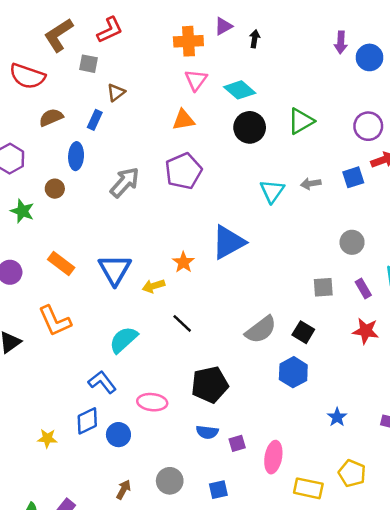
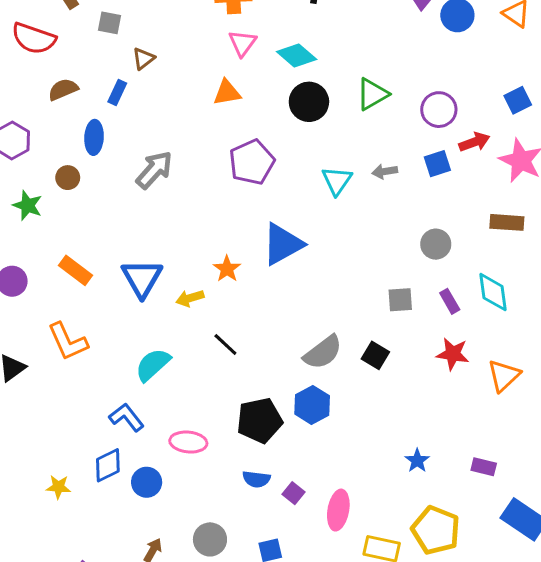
purple circle: (368, 126) -> (439, 110), moved
purple pentagon: (183, 171) -> (252, 162), moved
blue hexagon: (293, 372) -> (312, 405), moved
purple square: (237, 443) -> (293, 493), turned -35
yellow pentagon: (352, 473) -> (436, 530), size x1.4

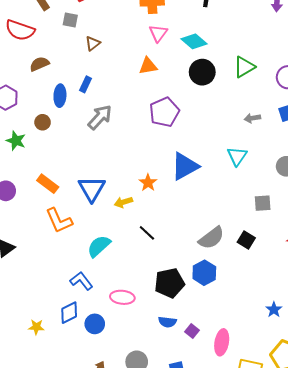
blue rectangle: (117, 93) -> (86, 84), moved
cyan triangle: (337, 181) -> (237, 156), moved
orange L-shape: (68, 342) -> (59, 221), moved

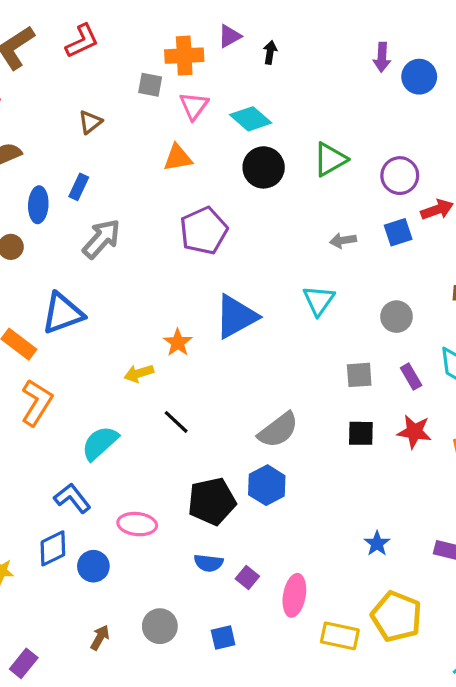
gray square: (70, 20) -> (150, 85), moved
blue triangle: (92, 189) -> (63, 313), moved, turned 40
orange L-shape: (59, 221) -> (37, 402), turned -124
black square: (246, 240) -> (361, 433), moved, turned -30

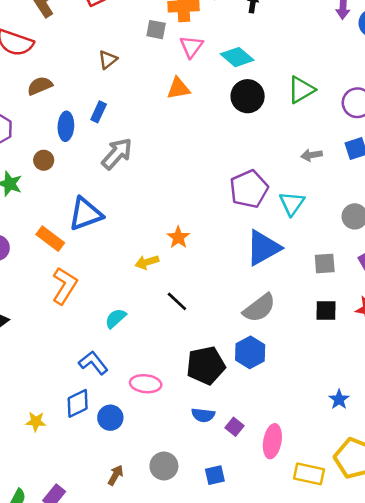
purple pentagon: (204, 231) -> (249, 189), moved
blue triangle: (236, 317) -> (263, 248), moved
cyan semicircle: (100, 443) -> (116, 318), size x0.7

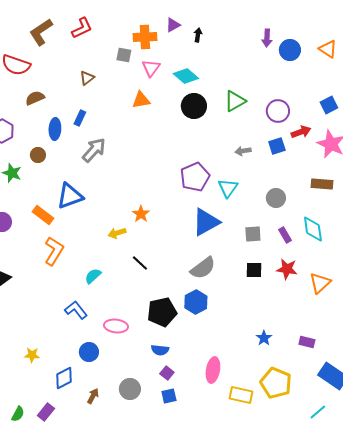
blue diamond: (78, 403) -> (64, 378), moved
purple square: (234, 427) -> (167, 373), moved

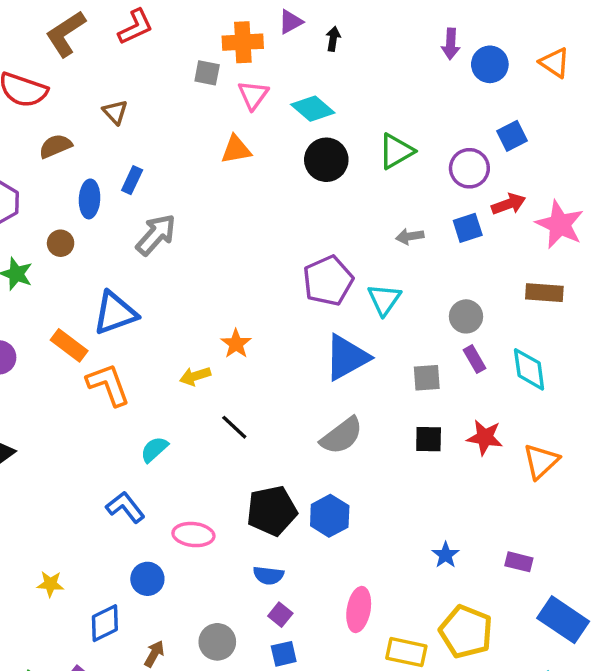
brown triangle: (87, 78) -> (115, 112), moved, turned -35
blue square: (329, 105) -> (512, 136), moved
purple rectangle: (285, 235) -> (475, 359), moved
orange L-shape: (54, 251) -> (108, 385), moved, turned -52
blue hexagon: (196, 302) -> (330, 516), moved

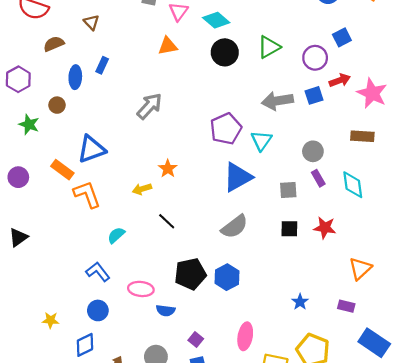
gray arrow: (156, 235) -> (149, 106), moved
gray arrow: (410, 236) -> (277, 101), size x1.8
orange triangle: (541, 461) -> (360, 269), moved
blue semicircle: (268, 575) -> (166, 310), moved
blue circle: (147, 579) -> (98, 310), moved

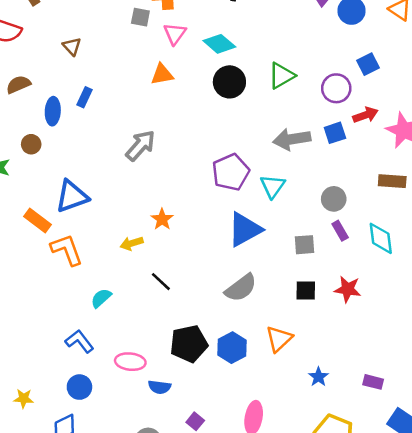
brown semicircle: (54, 44) -> (18, 84), moved
orange triangle: (360, 269) -> (279, 339), moved

